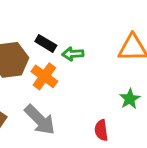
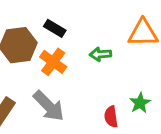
green arrow: (73, 54) -> (100, 54), moved
green star: (130, 99) -> (140, 103), moved

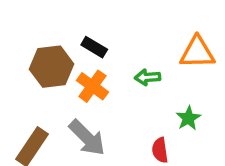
green star: (140, 103) -> (188, 118), moved

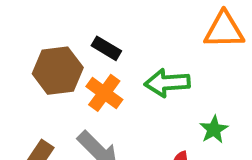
orange triangle: (197, 52) -> (224, 30), moved
green arrow: (148, 77) -> (167, 83), size x1.5

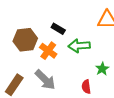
black rectangle: (106, 48) -> (58, 29), moved

